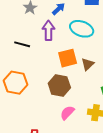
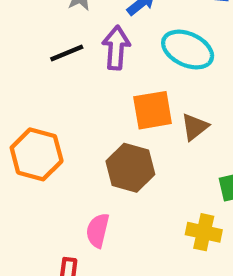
black line: (22, 44) -> (67, 53), moved, turned -42
pink semicircle: (67, 113) -> (98, 230), moved, turned -35

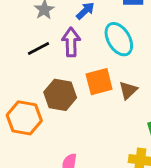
cyan ellipse: (188, 50) -> (119, 39), turned 40
brown hexagon: (130, 168) -> (60, 95), moved

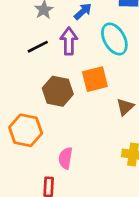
brown triangle: (128, 90) -> (125, 107), moved
orange hexagon: (24, 118) -> (26, 130), moved

